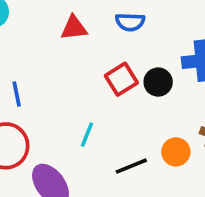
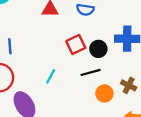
black line: (131, 166) -> (91, 72), moved

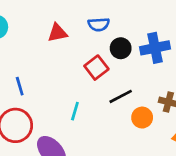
black circle: (98, 49) -> (121, 48), moved

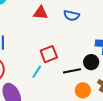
black circle: (121, 48) -> (91, 62), moved
red square: (96, 68) -> (49, 54), moved

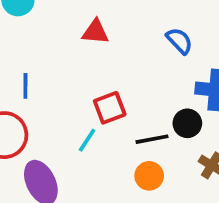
blue semicircle: (71, 15) -> (179, 41), moved, turned -147
orange circle: (83, 90) -> (149, 176), moved

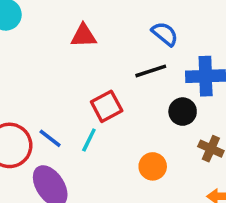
blue line: (25, 86) -> (50, 138), moved, turned -45
black line: (152, 139) -> (151, 71), moved

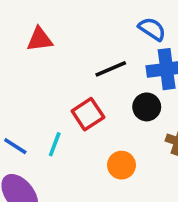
blue semicircle: (165, 34) -> (152, 29), moved
red square: (107, 106) -> (88, 114), moved

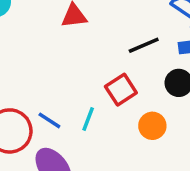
orange circle: (121, 165) -> (152, 126), moved

